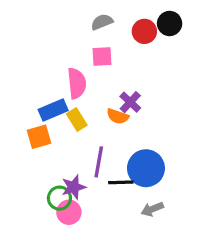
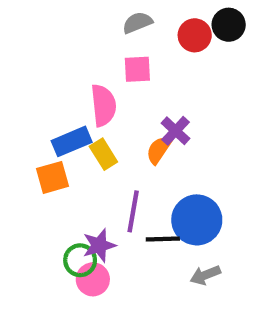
orange semicircle: (118, 116) -> (159, 150), turned 105

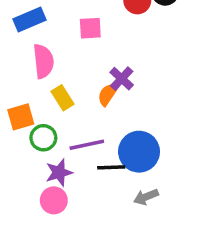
pink semicircle: (103, 105) -> (43, 61), moved
blue rectangle: (72, 141) -> (29, 19), moved
purple line: (133, 211) -> (87, 145), turned 68
green circle: (80, 260) -> (43, 138), moved

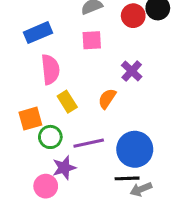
purple cross: (122, 79) -> (132, 71), moved
black line: (111, 167) -> (127, 178), moved
pink circle: (54, 200) -> (46, 186), moved

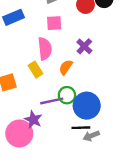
pink semicircle: (50, 69) -> (45, 49), moved
green circle: (50, 137) -> (67, 95), moved
purple star: (64, 168) -> (33, 120), turned -30
pink circle: (46, 186) -> (19, 133), size x1.5

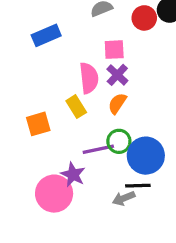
pink square: (54, 23) -> (114, 50), moved
purple cross: (84, 46) -> (117, 75), moved
gray arrow: (91, 136) -> (124, 198), moved

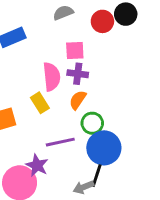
purple cross: (117, 75) -> (78, 74), turned -36
green circle: (119, 141) -> (92, 123), moved
black line: (138, 186) -> (97, 176), turned -70

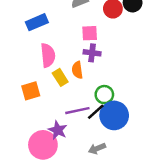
pink semicircle: (52, 77) -> (48, 55), moved
orange semicircle: (78, 100) -> (77, 70), moved, turned -42
black line: (97, 176) -> (96, 112), moved, turned 30

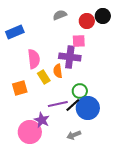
blue rectangle: (37, 22) -> (15, 32), moved
pink square: (90, 33) -> (79, 41), moved
purple cross: (92, 53) -> (70, 57), size x1.5

